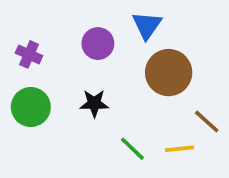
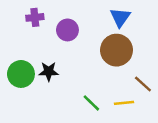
blue triangle: (147, 25) -> (120, 17), moved
purple cross: (29, 54) -> (35, 17), moved, turned -30
black star: (94, 103) -> (49, 71), moved

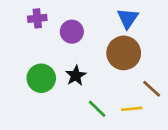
black star: (49, 71) -> (76, 76), moved, turned -30
green circle: (21, 74) -> (41, 78), moved

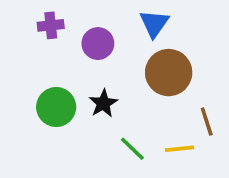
blue triangle: (128, 18) -> (154, 24), moved
brown line: (152, 89) -> (207, 122), turned 30

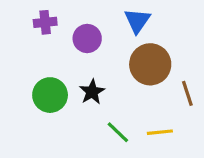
brown line: (207, 122) -> (187, 93), moved

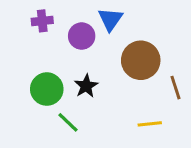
blue triangle: (137, 21) -> (110, 19), moved
green line: (118, 132) -> (68, 122), moved

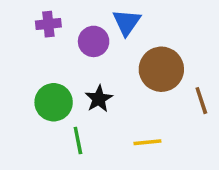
green line: (68, 122) -> (78, 141), turned 35
yellow line: (150, 124) -> (147, 142), moved

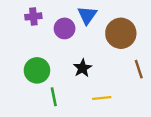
brown circle: (161, 69) -> (121, 33), moved
black star: (99, 99) -> (82, 68), moved

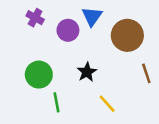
purple cross: (33, 16) -> (35, 18), turned 35
yellow line: (102, 98) -> (107, 104), turned 54

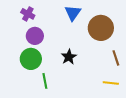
purple circle: (68, 30) -> (35, 36), moved
yellow line: (107, 104) -> (111, 83), moved, turned -42

